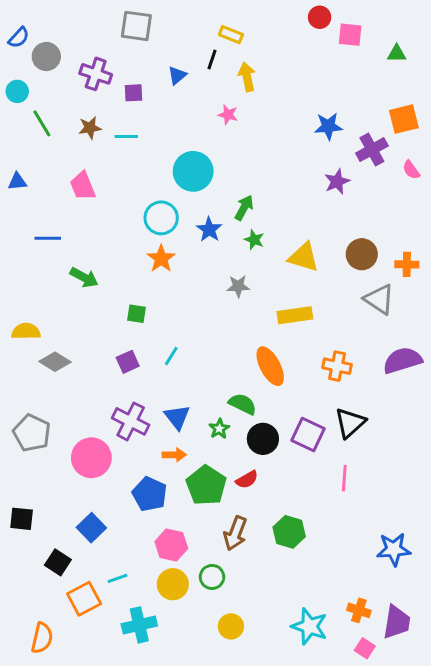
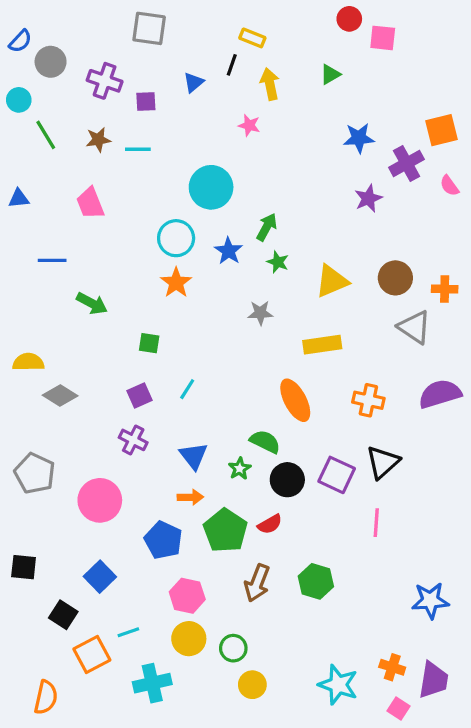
green triangle: (397, 54) -> (330, 74), moved, turned -30
yellow triangle: (304, 257) -> (332, 281), turned -40
purple cross: (131, 421) -> (133, 440), moved, size x0.7
green circle: (212, 577) -> (233, 648), moved

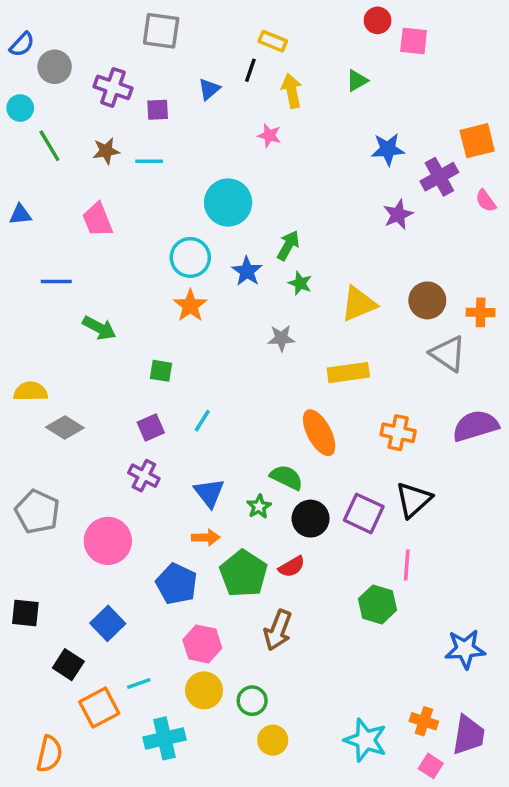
green hexagon: (316, 581) -> (378, 604), moved

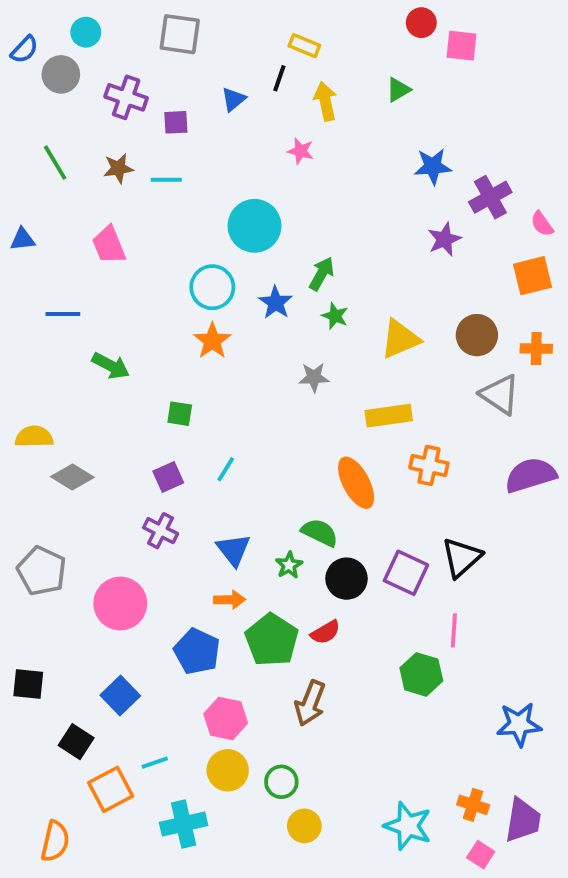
cyan circle: (20, 108) -> (86, 32), moved
orange square: (477, 141) -> (532, 276), moved
orange cross: (398, 433) -> (429, 465), moved

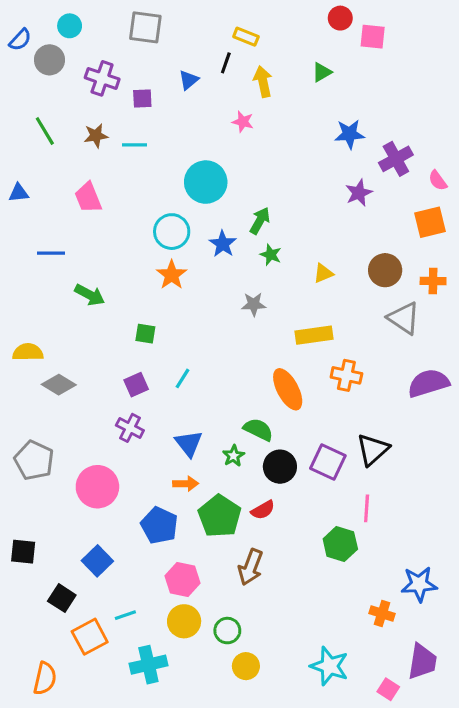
yellow triangle: (400, 339) -> (323, 273), size x0.6
orange cross: (473, 805) -> (382, 614), moved

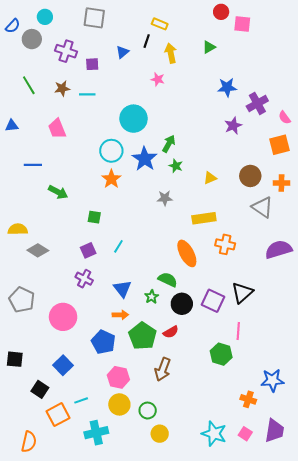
blue star: (223, 244) -> (145, 159), size x1.4
pink square: (388, 689) -> (245, 434), moved

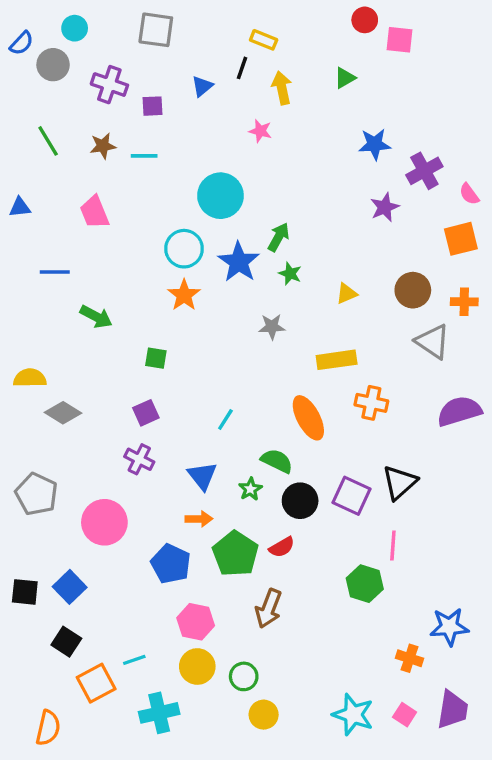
cyan line: (118, 246) -> (225, 419), moved
blue square: (63, 365) -> (70, 587), moved

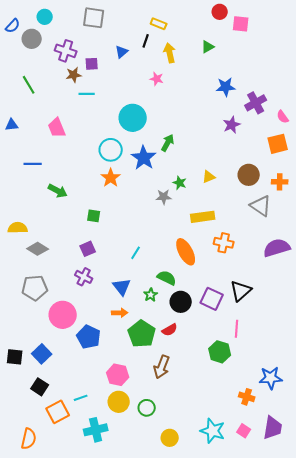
brown star: (103, 146) -> (74, 75), moved
green star: (290, 274) -> (180, 183), moved
gray pentagon: (36, 494) -> (35, 288), moved, turned -30
blue pentagon: (171, 564) -> (89, 337), moved
yellow circle: (264, 715) -> (170, 438), moved

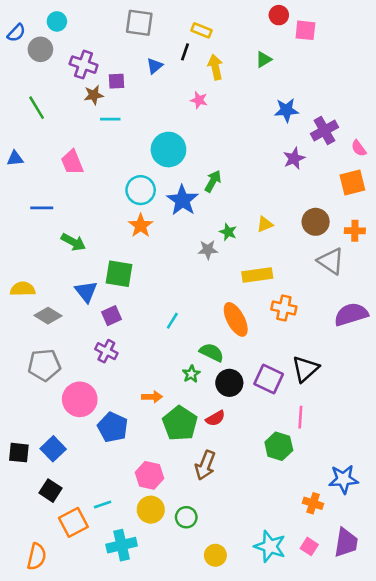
gray square: (94, 18) -> (139, 23), moved
green square: (94, 216) -> (119, 274), size x1.6
blue triangle: (122, 287) -> (86, 292), moved

